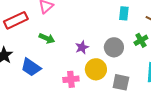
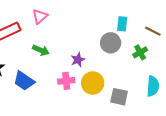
gray circle: (114, 47) -> (111, 43), moved
pink cross: (71, 79) -> (66, 81), moved

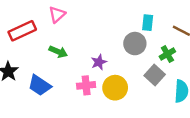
gray square: (119, 97) -> (155, 75), moved, turned 30

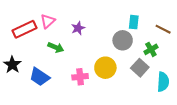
pink triangle: (57, 14) -> (48, 21), moved
purple star: (99, 62) -> (78, 28), moved
yellow circle: (115, 88) -> (105, 68), moved

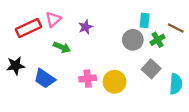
green cross: (151, 49) -> (158, 40), moved
black star: (12, 65) -> (16, 66), turned 30
yellow circle: (105, 68) -> (115, 82), moved

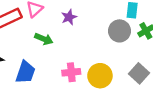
gray square: (151, 69) -> (139, 73), moved
blue trapezoid: (45, 79) -> (25, 72), turned -105

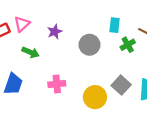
gray circle: (119, 31) -> (90, 45), moved
yellow circle: (100, 76) -> (95, 97), moved

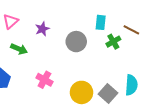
pink cross: (57, 84) -> (44, 80), turned 35
gray square: (121, 85) -> (108, 93), moved

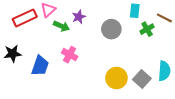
green arrow: (19, 49) -> (61, 26), moved
pink cross: (44, 80) -> (70, 55), moved

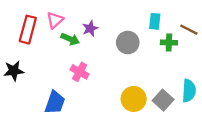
red rectangle: (25, 18) -> (28, 30), turned -50
green cross: (147, 29) -> (169, 43), turned 32
blue trapezoid: (40, 66) -> (55, 102), moved

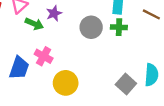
green cross: (169, 43) -> (119, 27), moved
yellow circle: (134, 99) -> (66, 83), moved
blue trapezoid: (55, 102) -> (19, 68), moved

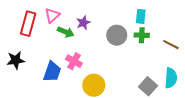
brown line: (151, 14) -> (171, 45), moved

